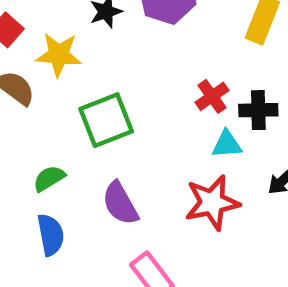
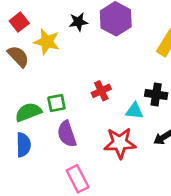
red cross: (212, 96) -> (101, 91), moved
green square: (106, 120) -> (56, 103), moved, size x0.6
green semicircle: (49, 178) -> (28, 112), size x1.4

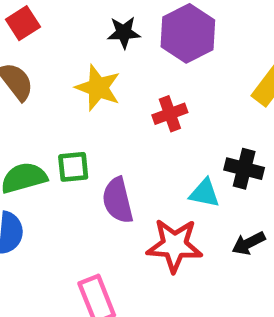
yellow star: (47, 42) -> (98, 88), moved
red cross: (101, 91) -> (170, 114), moved
purple semicircle: (67, 134) -> (118, 200), moved

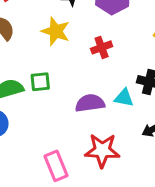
purple semicircle: (118, 200) -> (90, 103), moved, turned 96
red star: (174, 245) -> (102, 150), moved

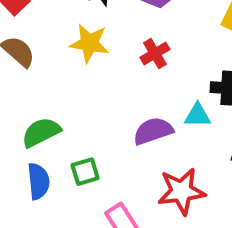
green square: (40, 82) -> (85, 172), moved

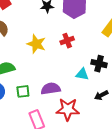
yellow star: (89, 43) -> (36, 44), moved
purple semicircle: (153, 131) -> (51, 89), moved

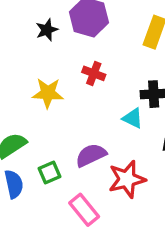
red cross: (67, 41) -> (94, 73), turned -32
cyan triangle: (82, 74) -> (133, 118), turned 32

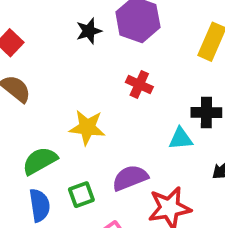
yellow star: (48, 93) -> (87, 127), moved
cyan triangle: (133, 118) -> (181, 139), turned -35

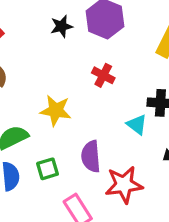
cyan triangle: (181, 139) -> (137, 125), turned 40
purple semicircle: (130, 178) -> (91, 156), turned -76

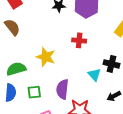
red cross: (103, 75) -> (79, 40), turned -32

